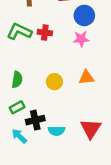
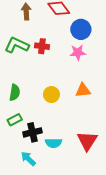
cyan arrow: (19, 136) -> (28, 159), moved

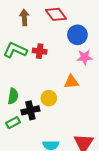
pink star: (78, 52) -> (85, 57), moved
orange triangle: (83, 90) -> (71, 82), moved
black cross: (33, 132) -> (30, 110), moved

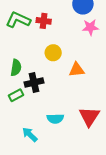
orange triangle: (71, 82) -> (77, 70), moved
yellow circle: (49, 98) -> (53, 53), moved

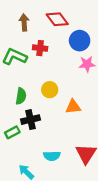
red cross: (44, 21) -> (40, 48), moved
green semicircle: (16, 68) -> (21, 96), moved

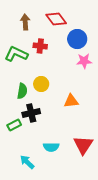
yellow circle: (50, 90) -> (41, 84), moved

